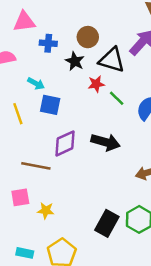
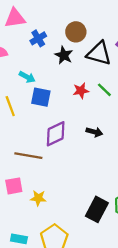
blue cross: (48, 43) -> (38, 38), turned -35
red star: (96, 84) -> (81, 91), moved
black arrow: (106, 142) -> (94, 132), size x0.6

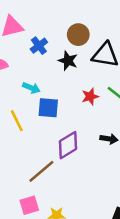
brown line: (28, 156) -> (41, 171), turned -44

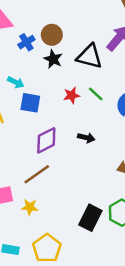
brown circle: (78, 35) -> (52, 35), moved
brown line: (41, 171) -> (37, 174), moved

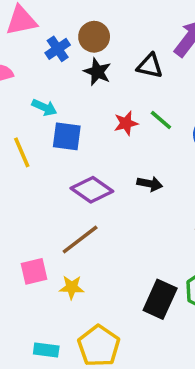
black triangle: (89, 56) -> (150, 66), size x0.7
purple diamond: (46, 140) -> (92, 190), turned 64

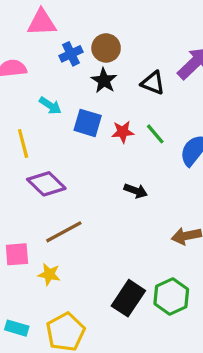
blue square: (67, 136) -> (88, 123), moved
purple diamond: (92, 190) -> (46, 184), moved

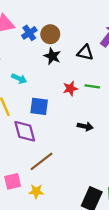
blue cross: (71, 54) -> (29, 33), moved
blue square: (88, 123) -> (39, 106), moved
green line: (155, 134) -> (92, 86), turned -32
purple diamond: (46, 184) -> (25, 131), turned 40

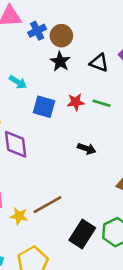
blue square: (39, 106) -> (44, 107), moved
brown line: (42, 161) -> (47, 205), moved

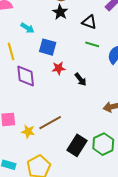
black triangle: (99, 63) -> (89, 22), moved
red star: (76, 102) -> (59, 68), moved
black arrow: (87, 149) -> (81, 79), turned 32

